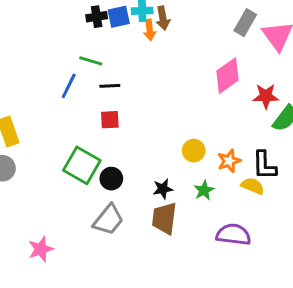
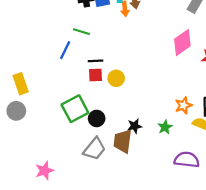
black line: (110, 86) -> (96, 61), moved
yellow circle: (194, 151) -> (116, 78), moved
green square: (82, 165) -> (75, 109), turned 32
brown trapezoid: (164, 218) -> (123, 141), moved

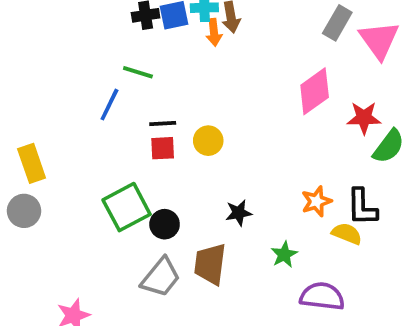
yellow circle: (116, 78) -> (208, 141), moved
black star: (135, 126) -> (239, 213), moved
green star: (165, 127) -> (284, 255), moved

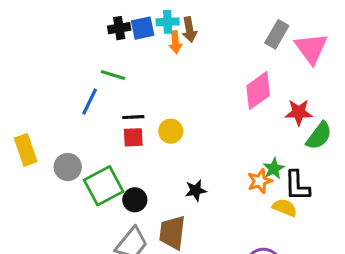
gray circle: (24, 211) -> (68, 167), moved
green star: (284, 255) -> (274, 169), moved

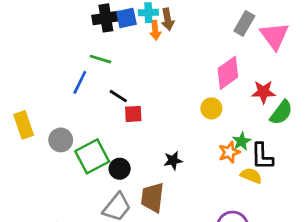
black cross: (119, 28) -> (106, 18), size x1.4
black line: (133, 117) -> (118, 96), turned 36
yellow circle: (171, 131) -> (211, 108), moved
red square: (133, 137) -> (133, 114), moved

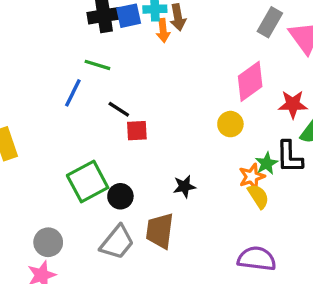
gray circle: (61, 140) -> (48, 242), moved
black L-shape: (262, 156) -> (290, 157), moved
yellow semicircle: (251, 176) -> (258, 196), moved, turned 35

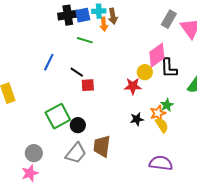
green line: (97, 65) -> (85, 40), moved
red star: (293, 104) -> (133, 86), moved
yellow circle: (230, 124) -> (145, 72), moved
black L-shape: (290, 157) -> (169, 68), moved
black star: (184, 186) -> (137, 119), moved

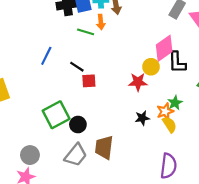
orange arrow: (104, 24) -> (101, 22), moved
purple semicircle: (161, 163) -> (168, 166), turned 90

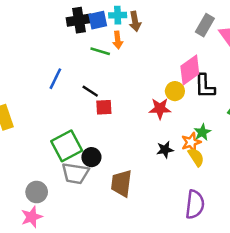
gray trapezoid: (76, 155) -> (75, 173), moved, turned 60

